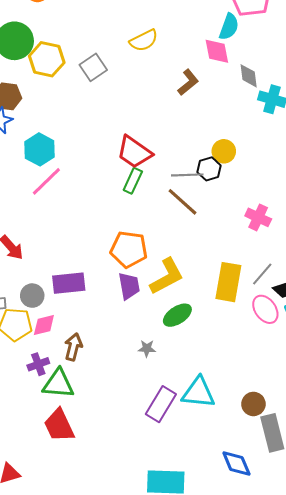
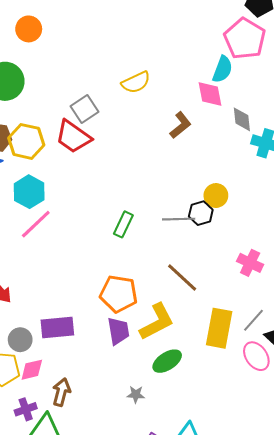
yellow hexagon: (47, 59) -> (26, 141), moved
red trapezoid: (134, 152) -> (73, 137), moved
brown line: (183, 202) -> (182, 278), moved

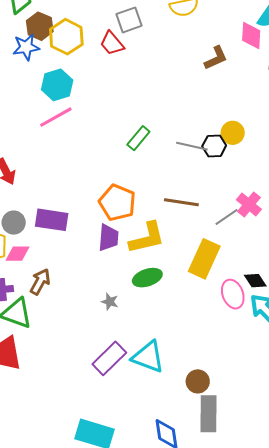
red trapezoid: (73, 137) -> (112, 43), size x0.7
brown line: (182, 278) -> (181, 202), turned -48
gray line: (254, 320) -> (227, 217), moved

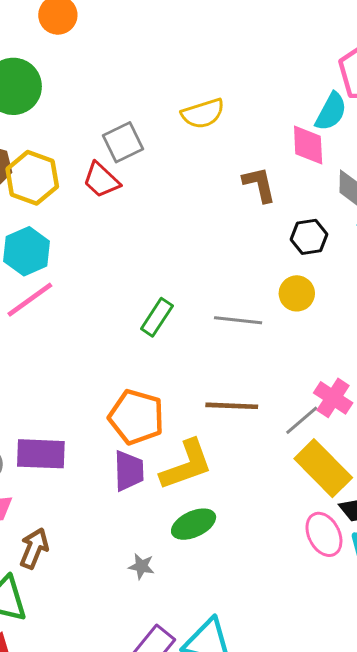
brown L-shape: (216, 58) -> (259, 184), turned -72
black hexagon: (214, 146) -> (309, 237), moved
yellow rectangle: (204, 259) -> (323, 468), moved, turned -63

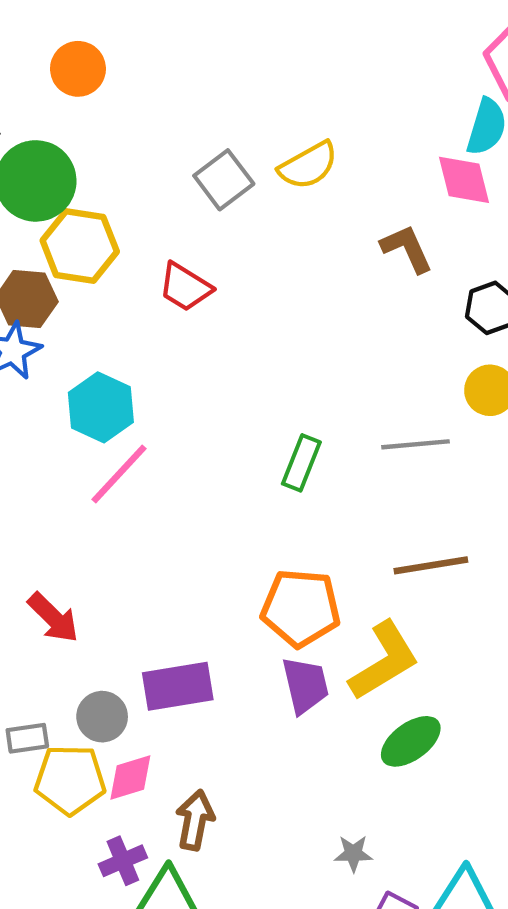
gray square: (123, 142) -> (224, 180), moved
yellow hexagon: (32, 178) -> (80, 246), moved
gray star: (141, 566) -> (353, 854), moved

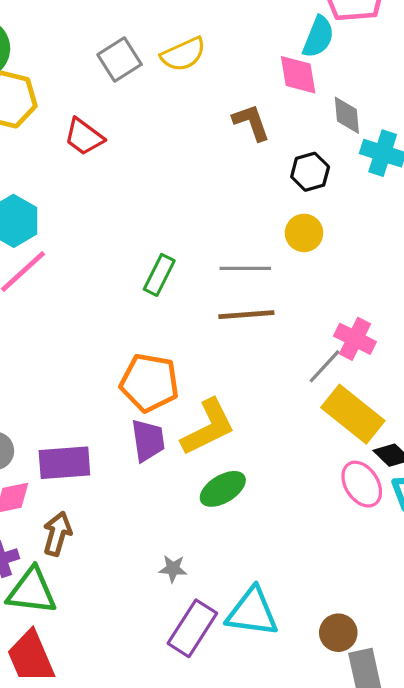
brown line: (431, 565) -> (246, 315), moved
purple rectangle: (178, 686) -> (64, 463), moved

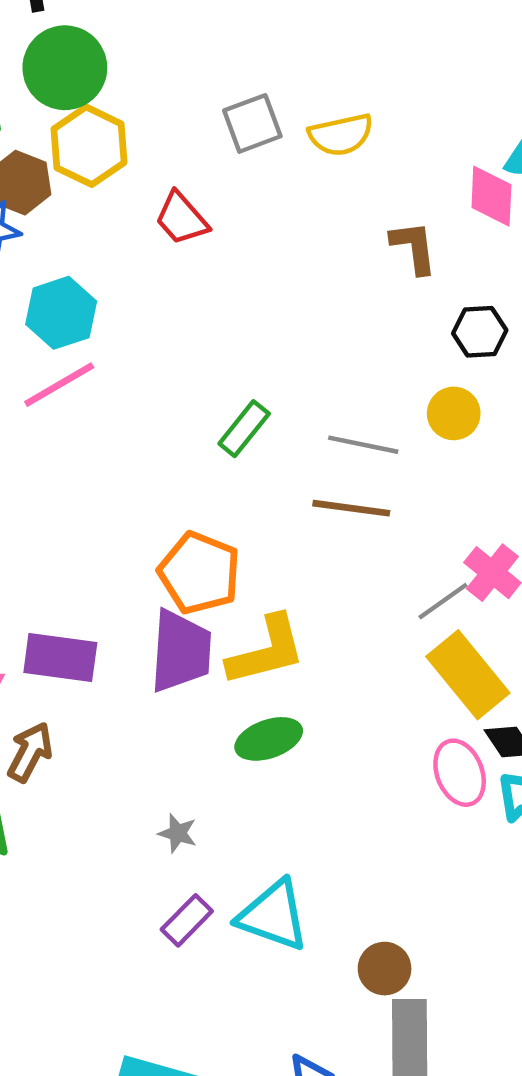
purple trapezoid: (148, 440) -> (181, 651), size x1.4
purple rectangle: (192, 628) -> (187, 920), size x0.7

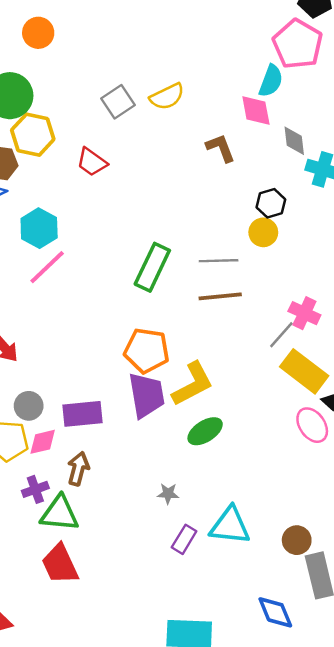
black hexagon: (480, 332) -> (271, 203), moved
green rectangle: (244, 429) -> (152, 267), size x1.5

